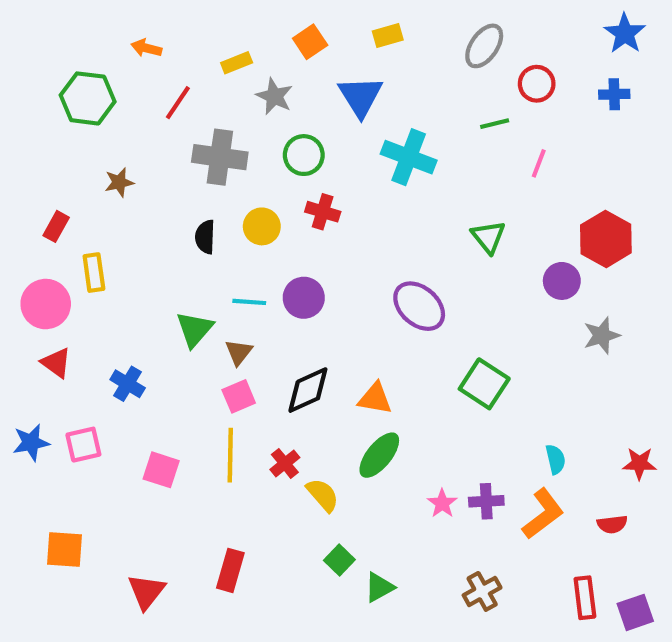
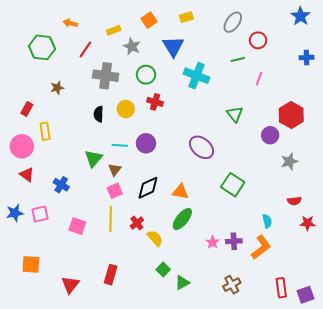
blue cross: (614, 94) -> (306, 57), moved
red semicircle: (612, 524) -> (294, 201), moved

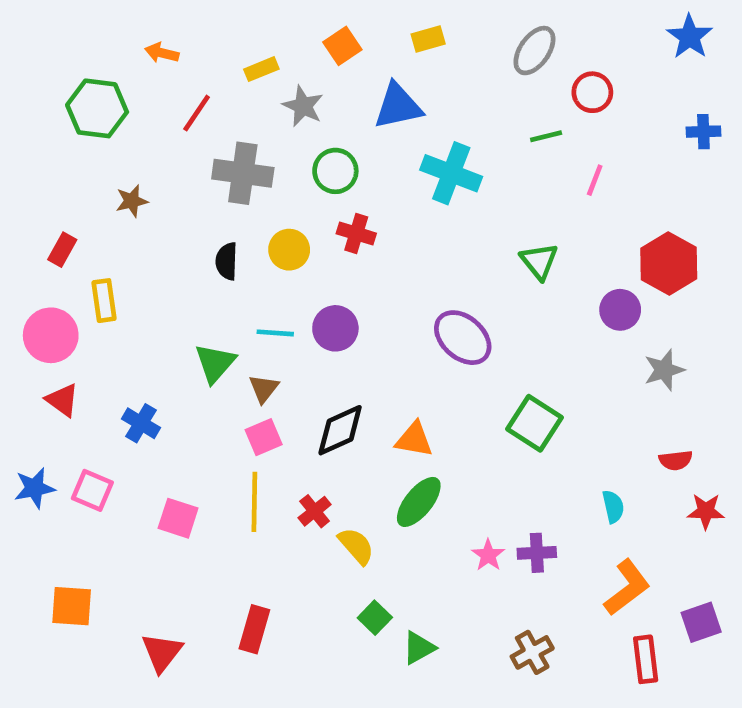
blue triangle: (173, 46) -> (398, 106), turned 50
pink square: (40, 214) -> (92, 490), turned 36
orange L-shape: (261, 247) -> (627, 588), moved
purple square: (305, 295) -> (701, 622), moved

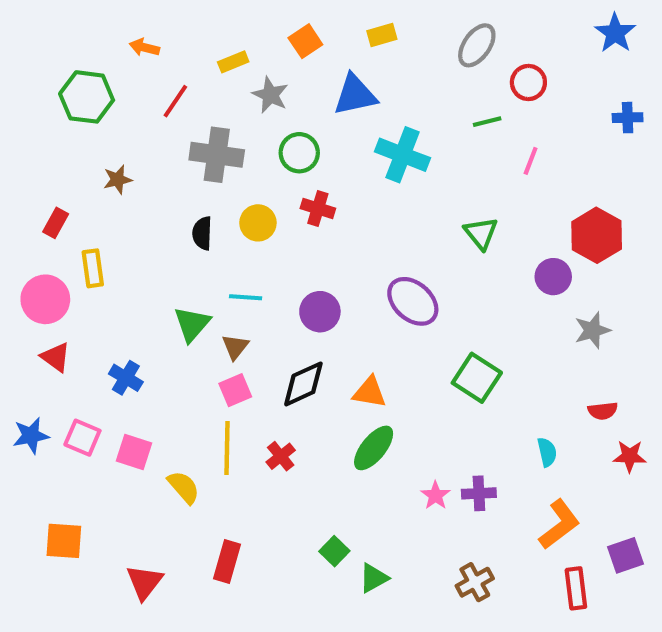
purple circle: (335, 328) -> (320, 312), moved
pink square: (178, 518) -> (134, 452), moved
yellow semicircle: (356, 546) -> (184, 487), moved

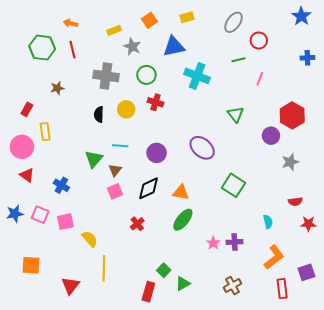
red line: (175, 101) -> (73, 50), moved, turned -48
yellow line: (227, 448) -> (104, 268), moved
pink square: (134, 452) -> (65, 222), turned -30
red rectangle: (227, 562) -> (148, 292), moved

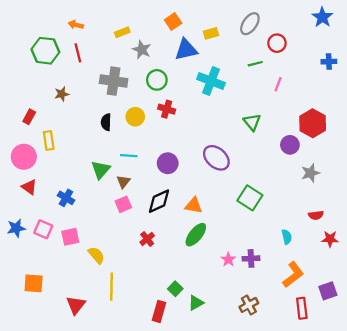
yellow rectangle: (187, 17) -> (211, 33), moved
orange square: (149, 20) -> (173, 22), moved

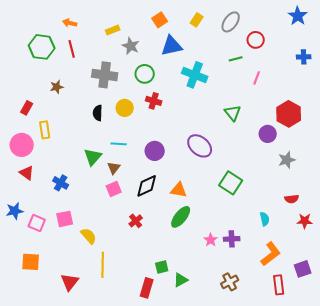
yellow rectangle: (211, 33) -> (197, 20), moved, turned -40
pink square: (43, 229) -> (37, 223), moved
green square: (175, 289) -> (162, 267), turned 32

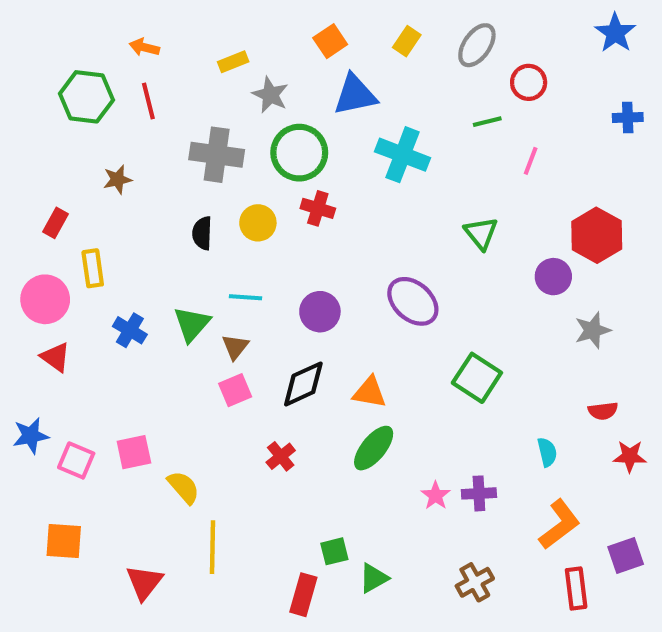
green circle: (145, 74) -> (299, 153), size x1.4
blue cross: (61, 183) -> (130, 330), moved

